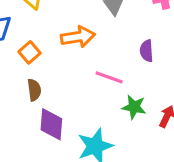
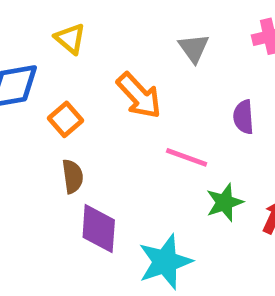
orange arrow: (78, 37) -> (139, 96), turned 56
green star: (134, 107) -> (225, 202), turned -30

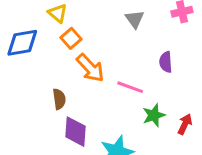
orange arrow: (139, 96) -> (90, 68), moved
orange square: (65, 119) -> (71, 38), moved

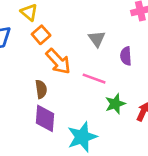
gray triangle: (135, 19) -> (97, 39), moved
brown semicircle: (59, 99) -> (41, 89), moved

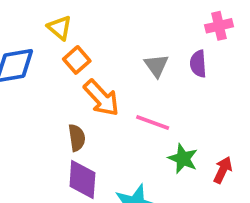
purple semicircle: (126, 56) -> (198, 64), moved
green star: (115, 104) -> (183, 159), turned -30

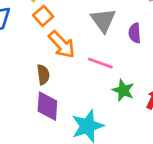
purple semicircle: (198, 64) -> (135, 33), moved
gray triangle: (156, 66) -> (103, 20), size x1.4

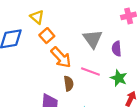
brown semicircle: (43, 75) -> (69, 84), moved
green star: (123, 90) -> (119, 78), moved

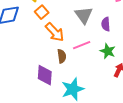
pink line: (90, 72) -> (82, 45), turned -42

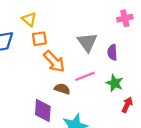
orange square: (42, 12) -> (39, 39), turned 32
brown semicircle: (62, 56) -> (62, 89), turned -64

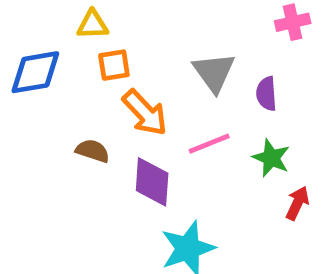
yellow triangle: (29, 19) -> (93, 25), turned -42
brown semicircle: (62, 89) -> (93, 151), moved
purple diamond: (43, 110) -> (152, 182), moved

